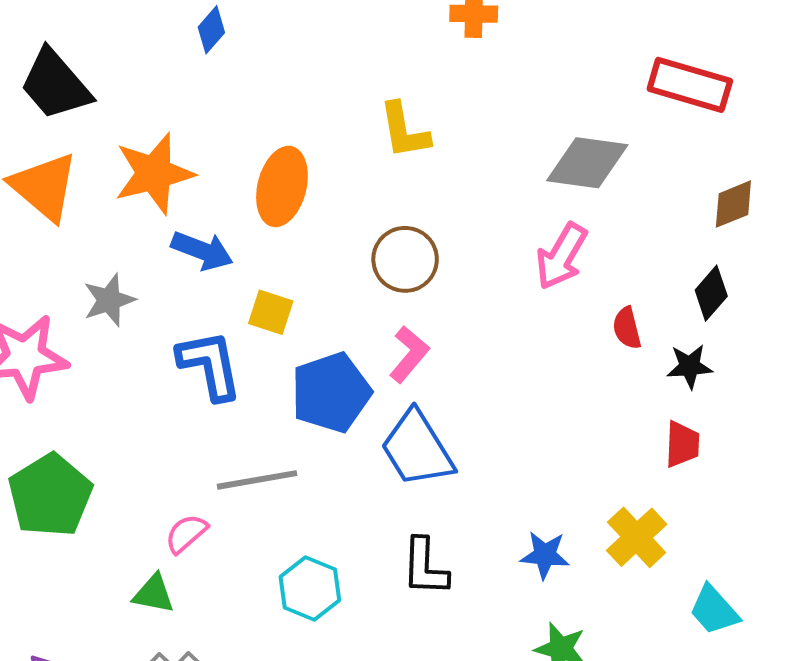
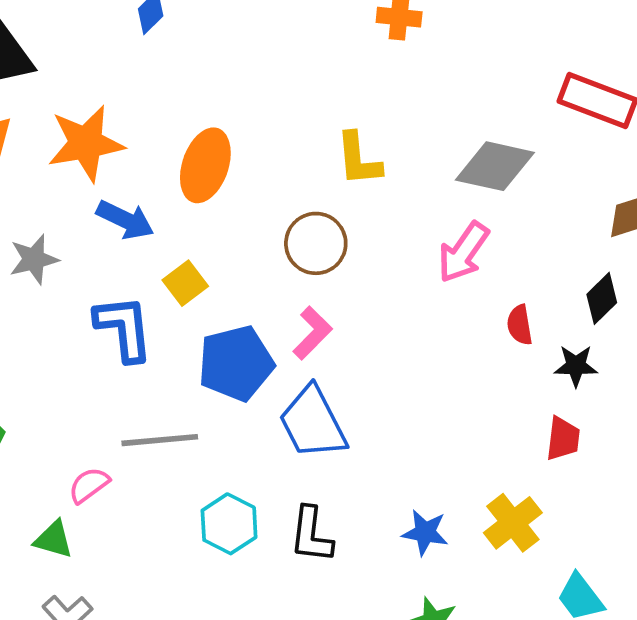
yellow L-shape: (404, 131) -> (358, 159), moved
yellow square: (271, 312) -> (185, 283), turned 30
cyan hexagon: (310, 589) -> (229, 524), moved

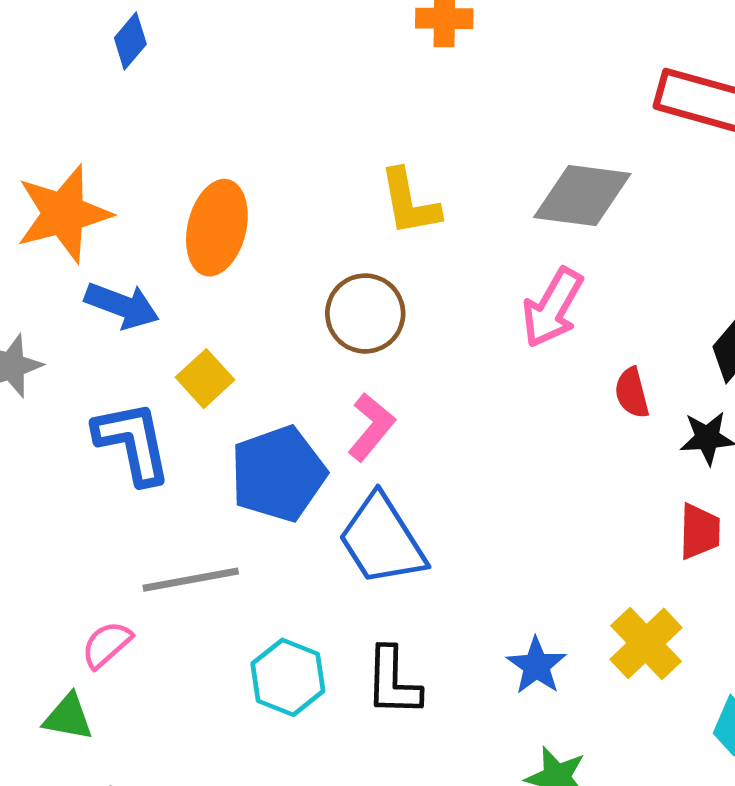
blue star: (425, 532) -> (536, 666), turned 30

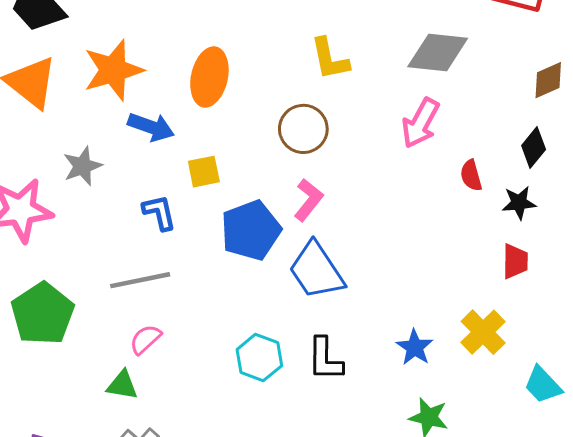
yellow square: (205, 379) -> (204, 172), turned 32
blue L-shape: (133, 442) -> (159, 212), size x0.7
gray line: (191, 580) -> (140, 280), moved

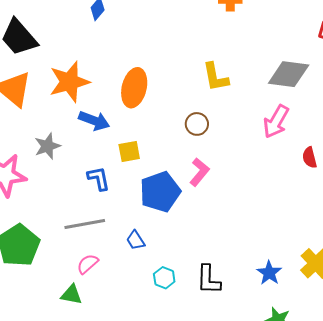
brown circle: (303, 129) -> (197, 124), size x0.7
blue trapezoid: (316, 271) -> (136, 240), moved, size x0.5
cyan hexagon: (259, 358) -> (164, 278), size x0.7

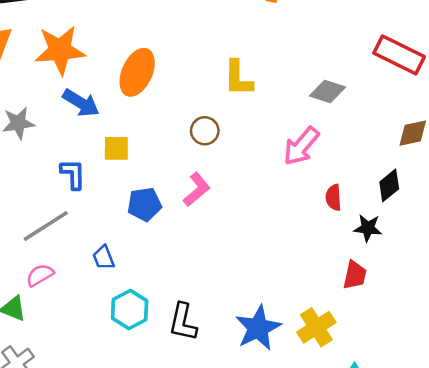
gray diamond: (289, 74) -> (327, 92), size x0.7
blue pentagon: (160, 192) -> (144, 204), size x0.7
gray line: (85, 224) -> (46, 226), turned -33
blue star: (269, 273) -> (258, 328), size x1.5
cyan hexagon: (164, 278) -> (130, 310), size x1.4

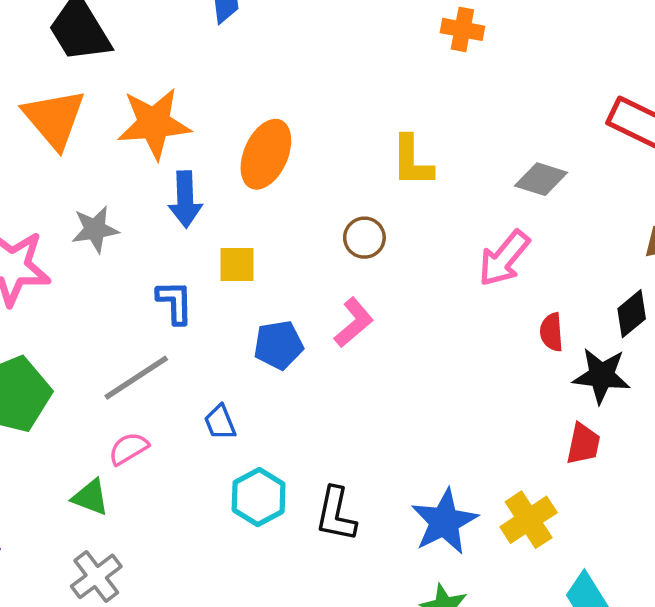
blue arrow: (81, 103) -> (185, 199), turned 57
black star: (368, 228) -> (601, 376), size x1.4

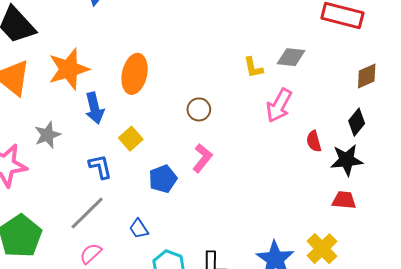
yellow L-shape: (412, 161) -> (253, 67), moved, size x0.7
yellow square: (237, 264) -> (131, 139), turned -30
red trapezoid: (583, 444) -> (344, 200), turned -85

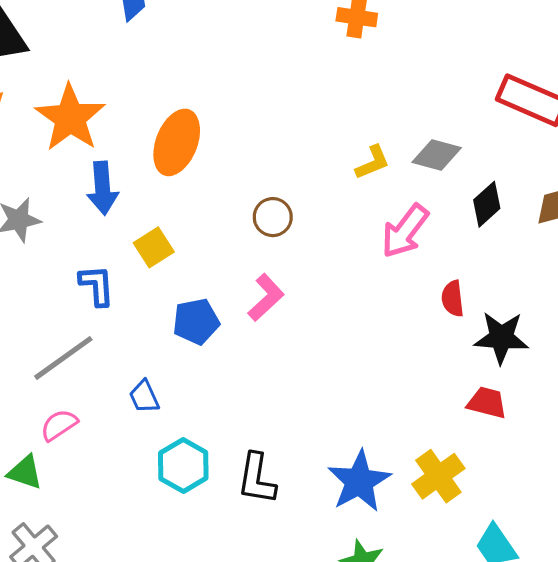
yellow L-shape: (253, 67) -> (373, 162), turned -110
orange star: (69, 69) -> (70, 118), turned -30
black diamond: (357, 122) -> (487, 204), moved

